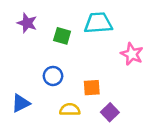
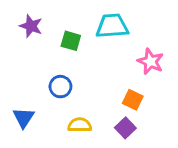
orange square: (92, 88) -> (133, 100), moved, turned 30
blue triangle: (21, 103) -> (24, 118), turned -30

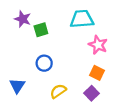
green square: (71, 41) -> (41, 30), moved, turned -32
pink star: (150, 61) -> (98, 45), moved
yellow semicircle: (80, 125) -> (58, 91), turned -35

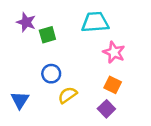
yellow semicircle: (58, 91) -> (68, 95), moved

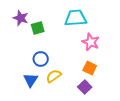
blue triangle: (20, 100) -> (31, 80), moved

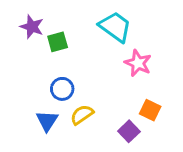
cyan trapezoid: (76, 18) -> (115, 27), turned 40
orange square: (90, 68) -> (150, 110), moved

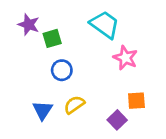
blue circle: (62, 89) -> (62, 70), moved
orange square: (150, 110) -> (136, 101), turned -30

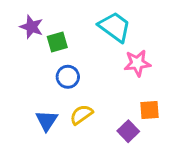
pink star: (125, 58) -> (137, 63), turned -30

